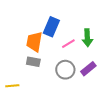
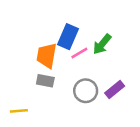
green arrow: (87, 38) -> (102, 44), moved, turned 42
pink line: (68, 44) -> (79, 53), moved

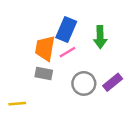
green arrow: (102, 44) -> (100, 37), turned -40
pink line: (79, 53) -> (68, 52), moved

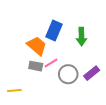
orange trapezoid: (45, 48) -> (37, 46), turned 120
pink line: (68, 52) -> (51, 63), moved

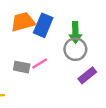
orange trapezoid: (37, 46) -> (23, 22), moved, turned -55
gray circle: (68, 74) -> (75, 49), moved

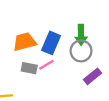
orange trapezoid: (23, 22) -> (25, 42), moved
blue rectangle: (43, 25) -> (51, 43), moved

